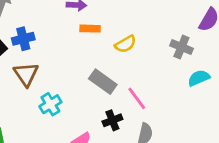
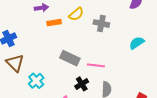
yellow semicircle: (125, 44) -> (76, 14), moved
gray cross: (181, 47) -> (101, 24), moved
pink line: (137, 98) -> (96, 65), turned -36

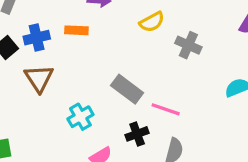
orange rectangle: (54, 23) -> (76, 30), moved
cyan cross: (36, 81) -> (80, 117), moved

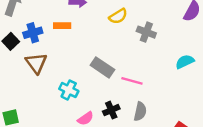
cyan cross: (80, 117) -> (69, 90), turned -30
black cross: (137, 134) -> (111, 110), moved

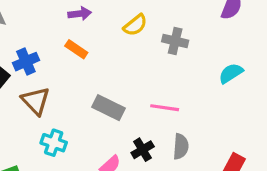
orange rectangle: (62, 26) -> (76, 49), moved, turned 42
gray rectangle: (102, 67) -> (108, 108), moved
cyan cross: (69, 90) -> (54, 143), moved

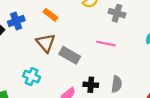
brown triangle: (36, 101) -> (46, 43), moved
pink line: (165, 108) -> (106, 44), moved
black cross: (143, 150) -> (91, 85), turned 32

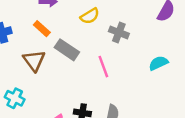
pink line: (106, 44) -> (103, 67), turned 54
gray rectangle: (70, 55) -> (67, 50), moved

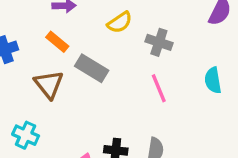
cyan semicircle: (158, 63) -> (213, 80), turned -72
pink line: (103, 67) -> (159, 88), moved

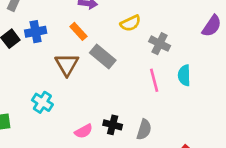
cyan semicircle: (213, 80) -> (184, 75), moved

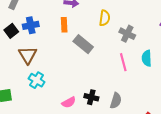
yellow semicircle: (130, 23) -> (105, 18), turned -56
orange rectangle: (78, 31) -> (64, 25), turned 40
brown triangle: (67, 64) -> (28, 55), moved

